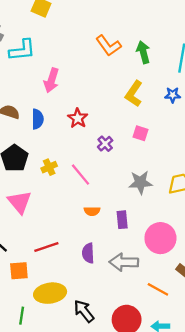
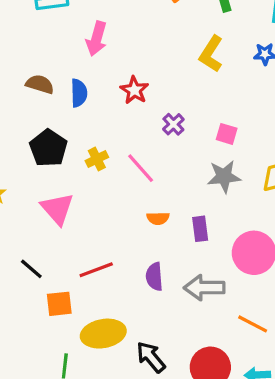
pink square: (140, 133) -> (227, 134), moved

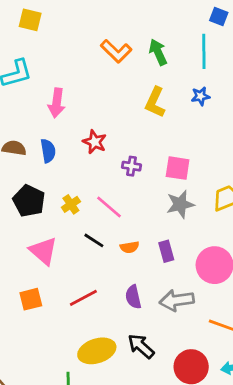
purple cross: (173, 124) -> (132, 166), turned -30
pink square: (227, 134) -> (178, 168), size x1.4
black line: (31, 269) -> (94, 240), moved
orange square: (59, 304) -> (31, 299), moved
black arrow: (151, 357) -> (141, 346), moved

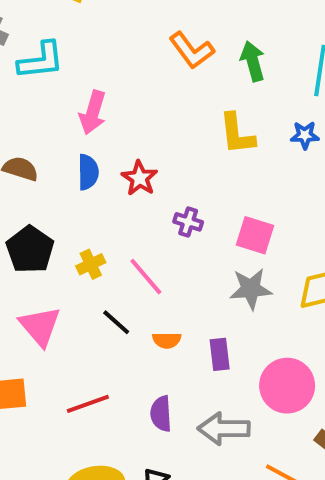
yellow L-shape: (155, 102) -> (237, 134), turned -40
blue semicircle: (48, 151) -> (88, 172), moved

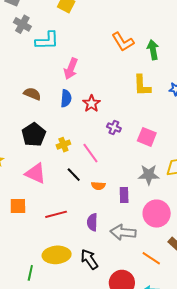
gray star: (251, 289) -> (149, 175), moved
pink triangle: (40, 326) -> (35, 173), turned -30

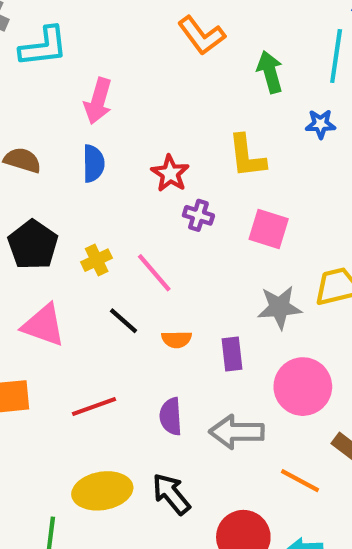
green arrow: (153, 50) -> (270, 72), moved
yellow L-shape: (142, 85) -> (247, 156), moved
red star: (91, 104) -> (170, 173), moved

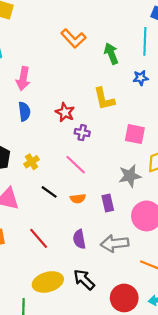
pink square: (269, 229) -> (135, 134), moved
pink line: (154, 273) -> (76, 165), moved
red line: (94, 406) -> (39, 238), turned 75

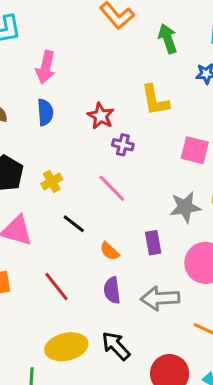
orange semicircle: (78, 199) -> (110, 251), moved, turned 48

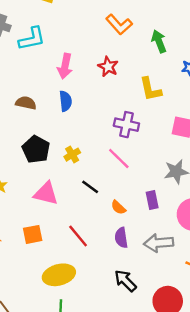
red star: (101, 116) -> (108, 67), moved
purple cross: (123, 145) -> (126, 125), size x1.5
yellow ellipse: (66, 347) -> (59, 275), moved

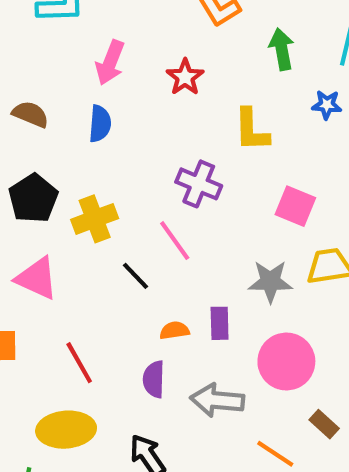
yellow cross: (72, 155) -> (95, 219), size x1.5
black line: (90, 187) -> (135, 276), moved
orange semicircle: (118, 207) -> (174, 330), moved, turned 119
yellow ellipse: (59, 275) -> (66, 430), moved

